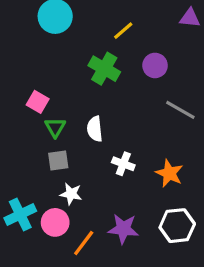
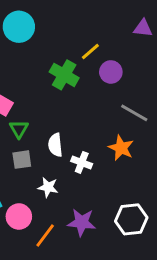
yellow line: (123, 31) -> (90, 52), moved
white semicircle: (95, 129) -> (55, 145), moved
orange star: (169, 173) -> (121, 148), moved
white star: (71, 194) -> (48, 187), moved

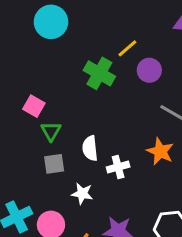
white cross: (82, 162) -> (118, 167), turned -36

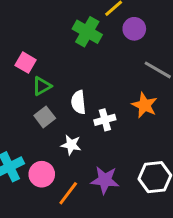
green triangle: (51, 131) -> (42, 86), turned 30
gray square: (54, 164) -> (45, 117), turned -30

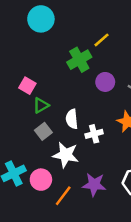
purple circle: (134, 29) -> (105, 82), moved
green cross: (87, 32) -> (79, 60), turned 30
white star: (71, 145) -> (66, 155), size x1.5

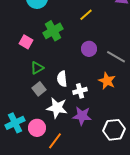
green cross: (79, 60) -> (53, 31), moved
pink square: (27, 86) -> (26, 42), moved
purple star: (94, 185) -> (82, 116), moved

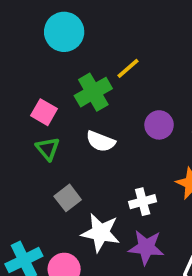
yellow line: (86, 15) -> (128, 68), moved
green triangle: (37, 68) -> (48, 149), moved, turned -40
white semicircle: (62, 79) -> (101, 141), moved, turned -63

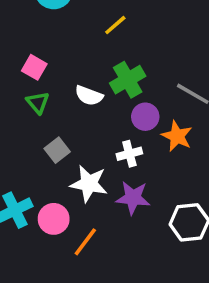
green cross: (93, 92) -> (128, 80), moved
purple circle: (159, 125) -> (145, 117), moved

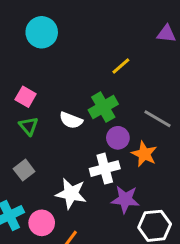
yellow line: (115, 25) -> (121, 66), moved
gray square: (57, 150) -> (24, 170), moved
white cross: (129, 154) -> (105, 169), size x1.4
purple star: (133, 198) -> (125, 199), moved

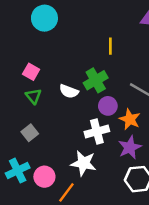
yellow line: (121, 66) -> (110, 46), turned -49
white star: (71, 194) -> (83, 163), moved
purple star: (125, 199) -> (130, 147), moved, turned -30

